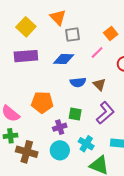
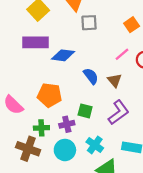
pink line: (97, 52) -> (122, 54), moved
blue diamond: (64, 59) -> (63, 55), moved
blue semicircle: (78, 82) -> (91, 76), turned -126
green cross: (10, 136) -> (41, 128), moved

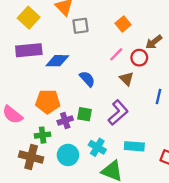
brown triangle: (115, 80) -> (127, 79), moved
purple cross: (67, 124) -> (65, 120), moved

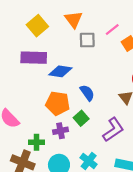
pink line: (116, 54) -> (112, 30), moved
orange pentagon: (48, 102) -> (58, 103), moved
green square: (85, 114) -> (81, 118), moved, turned 32

